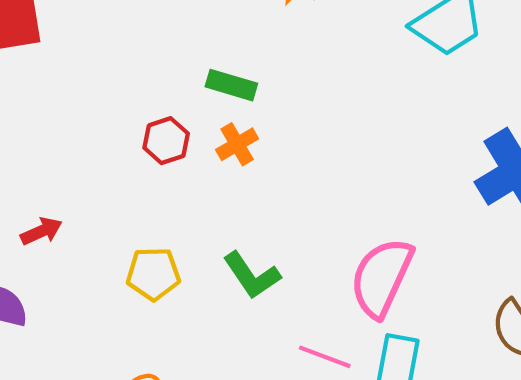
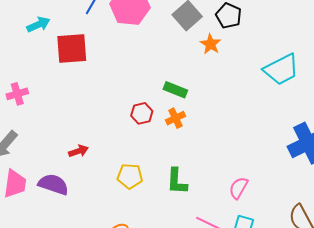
green L-shape: (252, 275) -> (177, 181), turned 32
pink semicircle: (381, 277) -> (239, 188), size x0.6

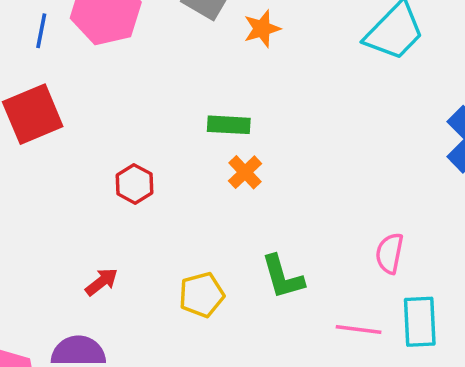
orange star: (211, 44) -> (262, 29), turned -30
red hexagon: (142, 113) -> (134, 184), moved

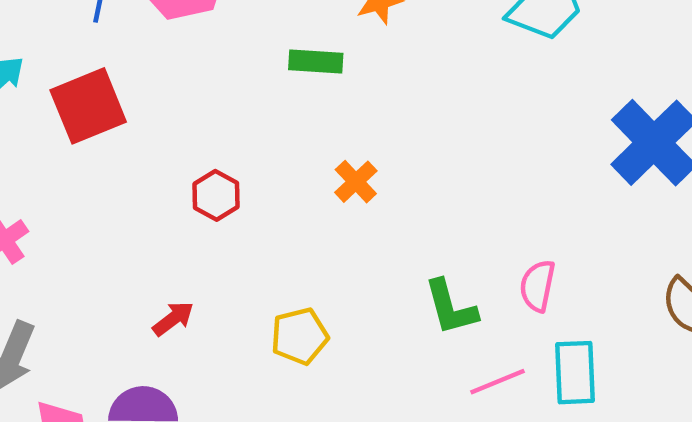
green rectangle: (229, 125) -> (316, 61), moved
green L-shape: (283, 277) -> (451, 307), moved
pink line: (359, 329) -> (498, 382), turned -30

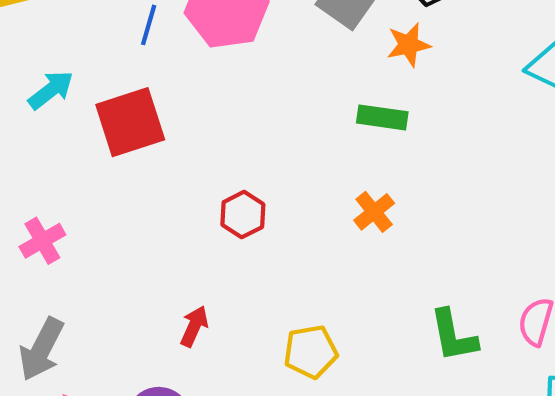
green rectangle: (316, 61) -> (382, 117), moved
red arrow: (173, 319) -> (194, 326), turned -33

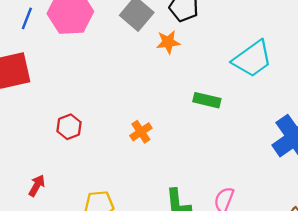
green rectangle: (382, 117) -> (207, 100), moved

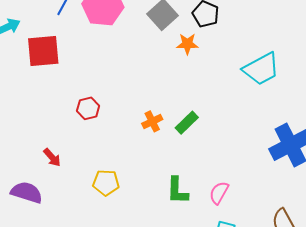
green rectangle: (207, 100) -> (187, 123), moved, turned -65
red arrow: (37, 185) -> (52, 157), turned 102

